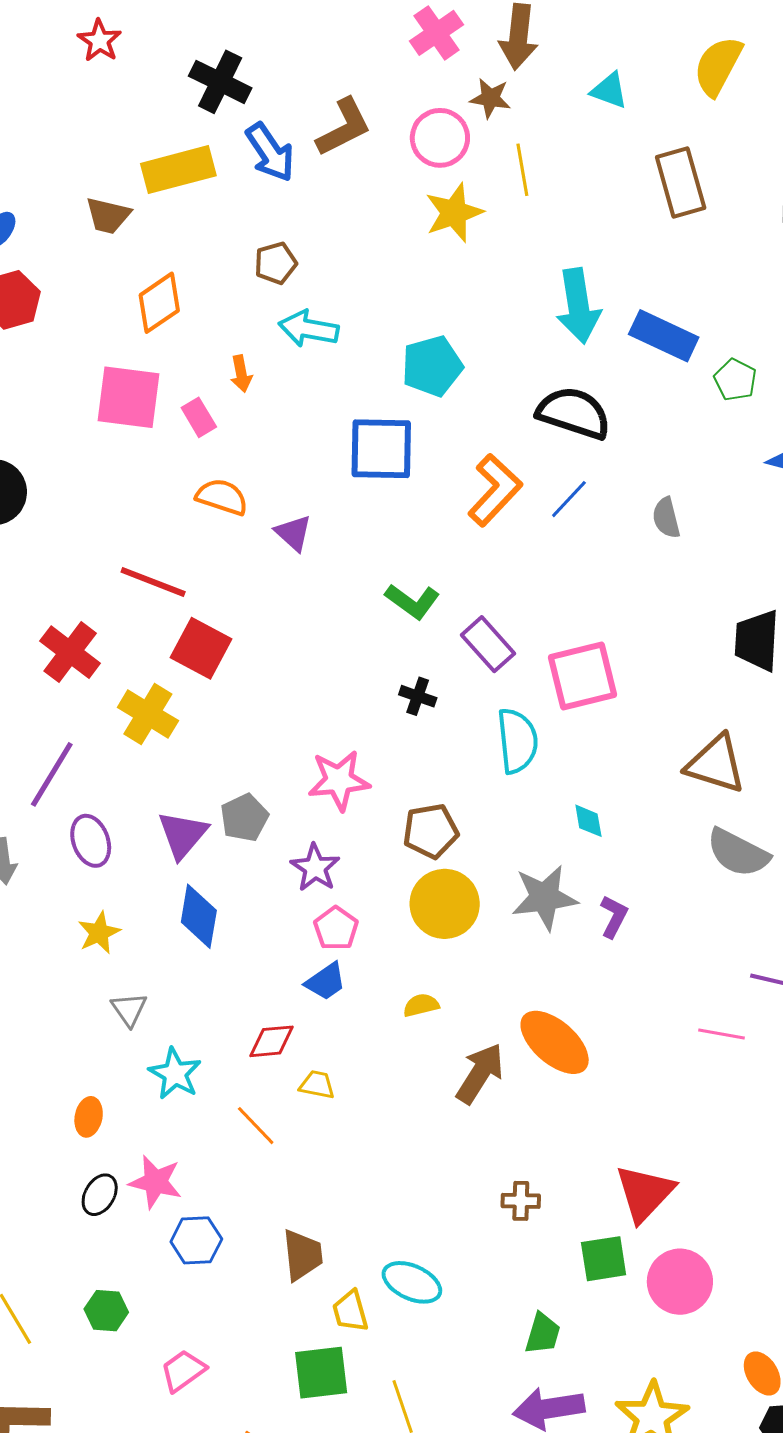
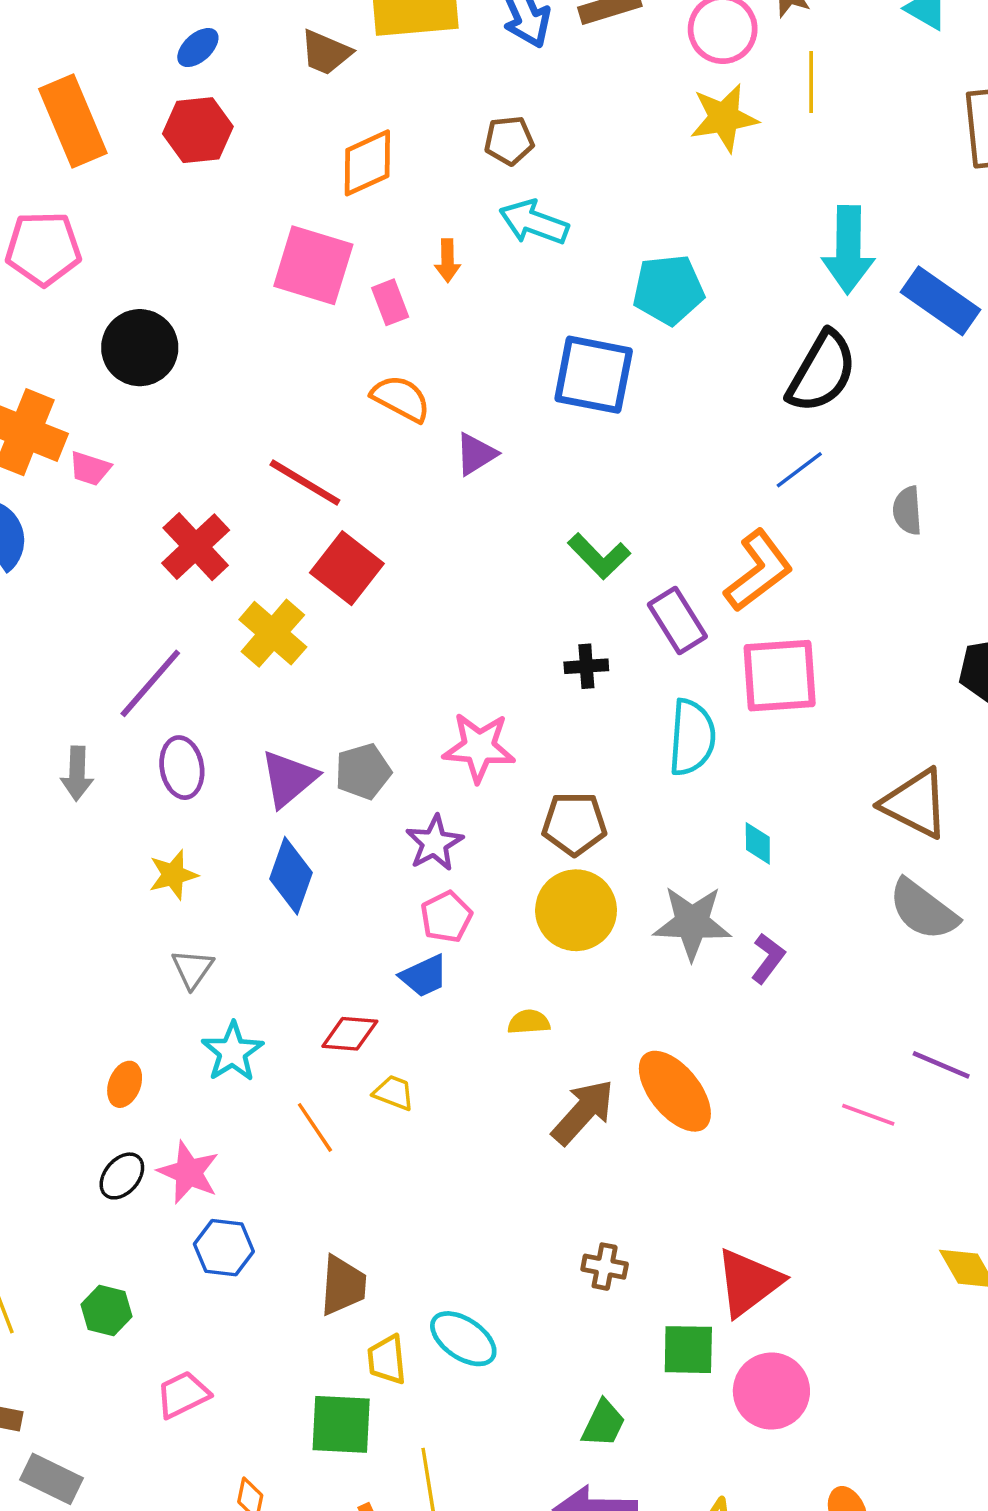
black semicircle: (574, 413) -> (822, 372), turned 92
orange L-shape: (495, 490) -> (758, 571), moved
purple triangle: (293, 533) -> (476, 454), turned 36
black cross: (418, 696) -> (586, 666), turned -33

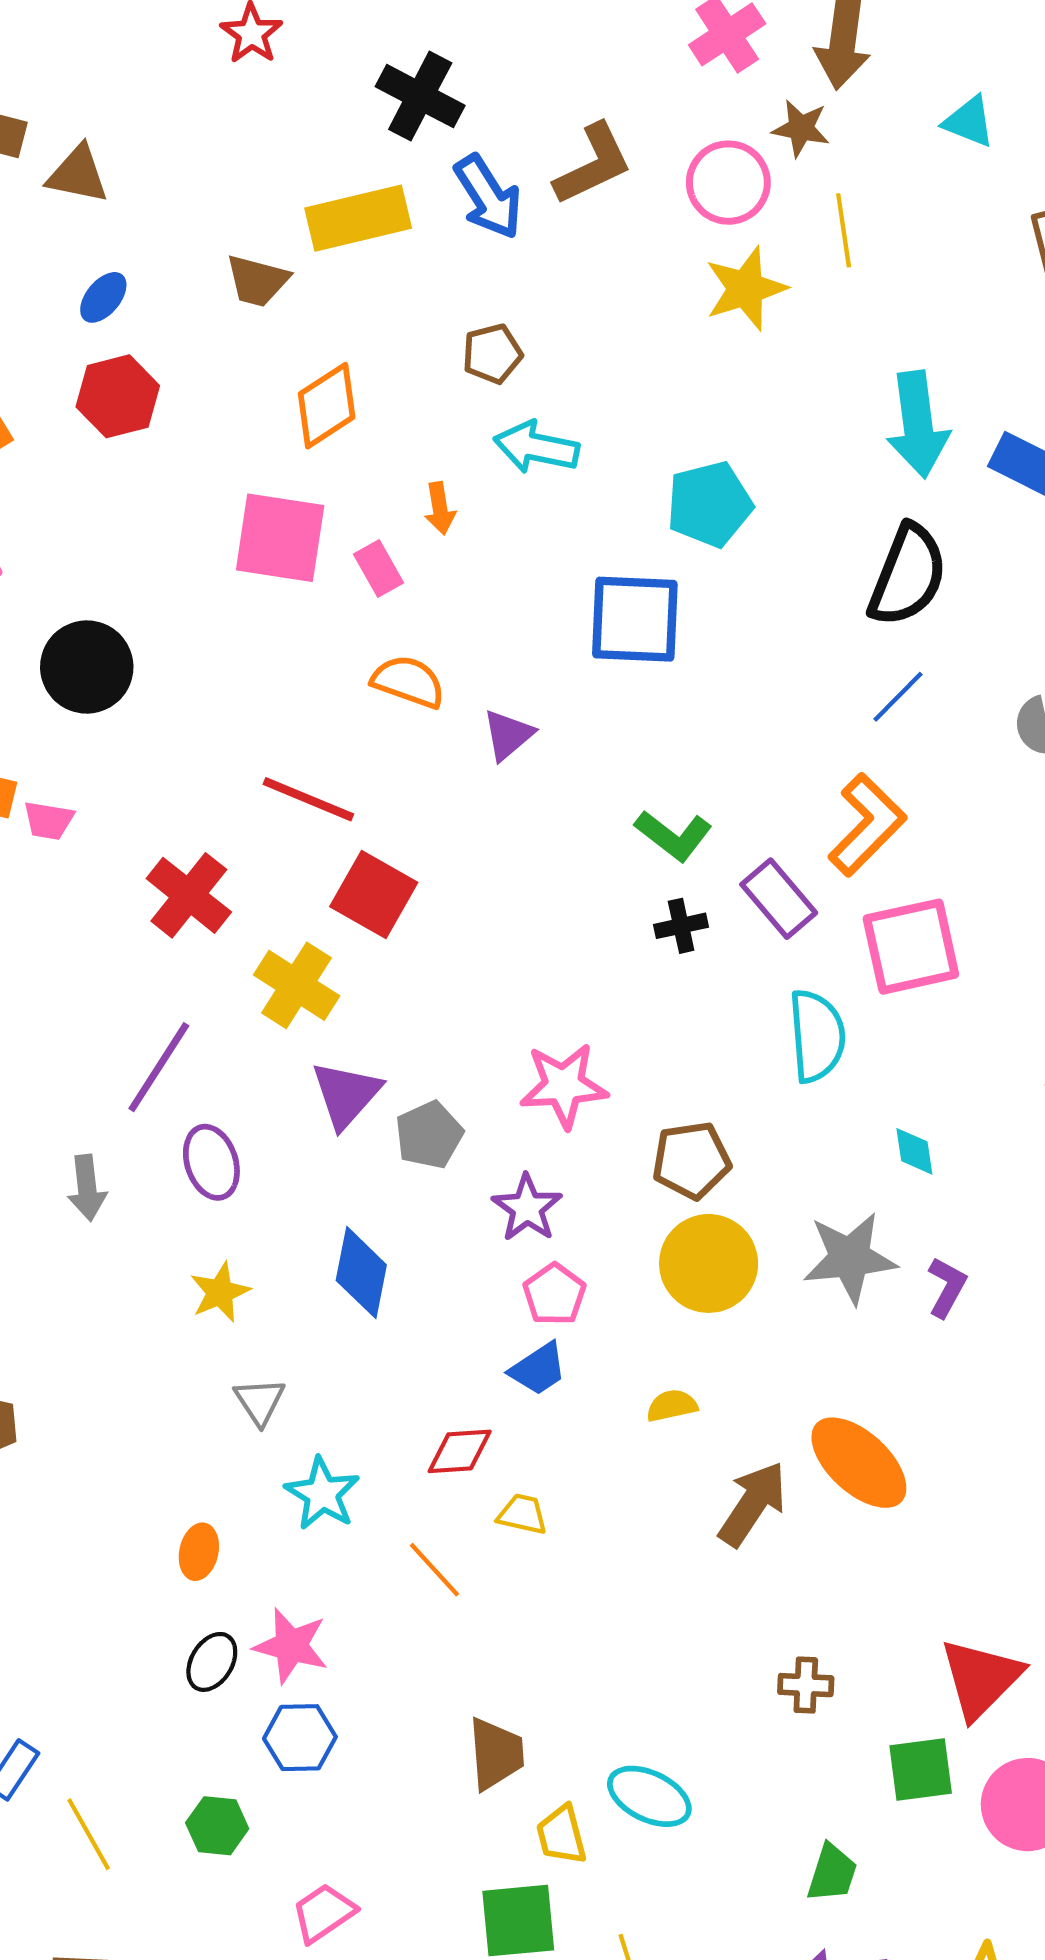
black cross: (586, 666) -> (681, 926), moved
purple triangle: (289, 779) -> (346, 1095), moved
blue hexagon: (224, 1248) -> (300, 1738), moved

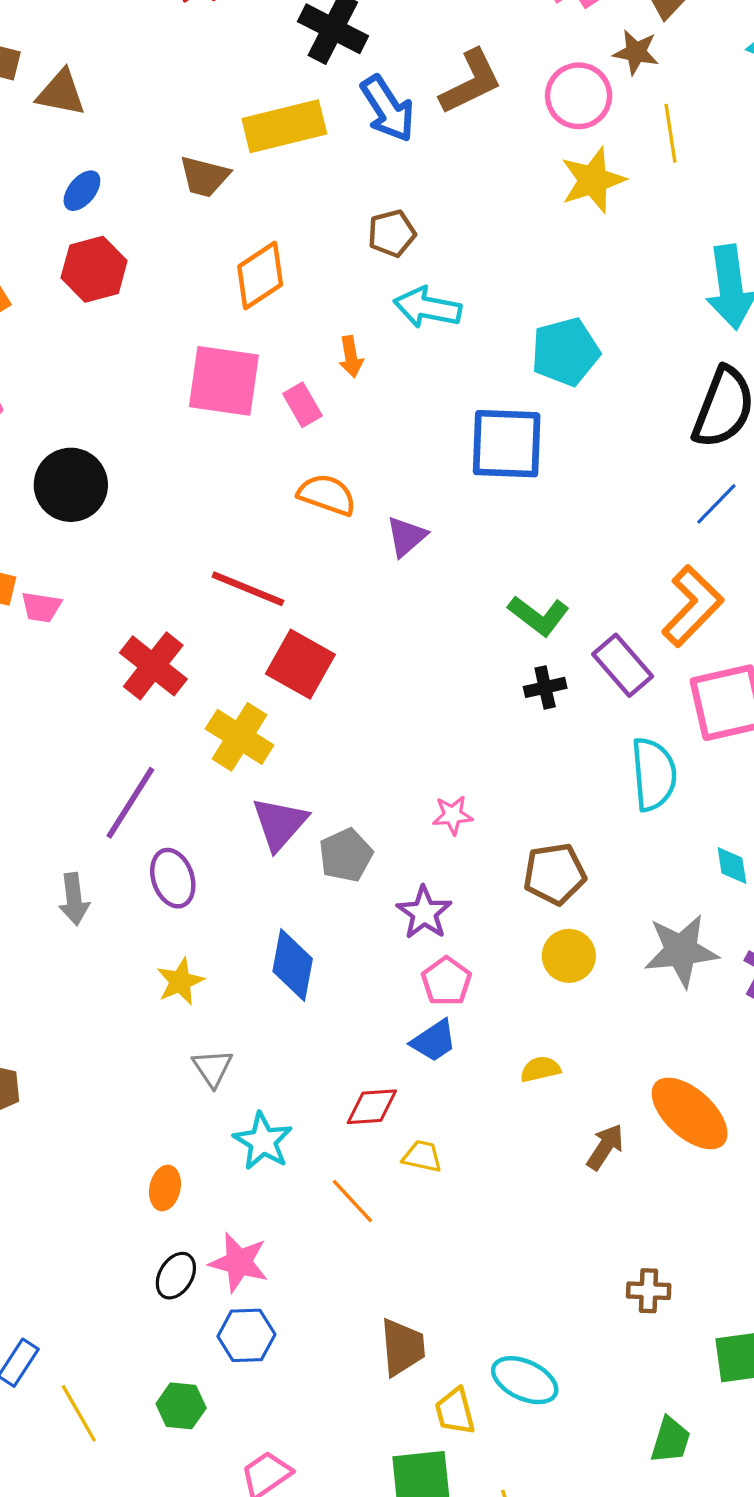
pink star: (564, 1086) -> (453, 815), size x0.6
yellow circle: (709, 1263) -> (569, 956), size x0.7
brown arrow: (753, 1504) -> (605, 1147), size x0.7

